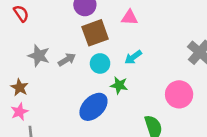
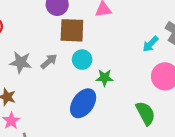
brown square: (95, 33) -> (72, 30), turned 32
cyan arrow: (133, 57) -> (150, 44), moved

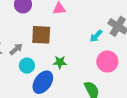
brown square: (72, 30) -> (41, 35), moved
cyan circle: (82, 60) -> (27, 66), moved

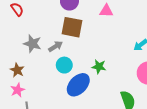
brown square: (41, 35) -> (72, 27), moved

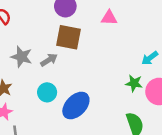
cyan circle: (64, 65) -> (47, 92), moved
green star: (99, 67) -> (134, 83), moved

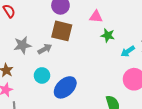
gray star: (21, 57) -> (22, 45), turned -30
green star: (134, 83) -> (108, 35), moved

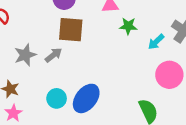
cyan circle: (42, 75) -> (57, 98), moved

